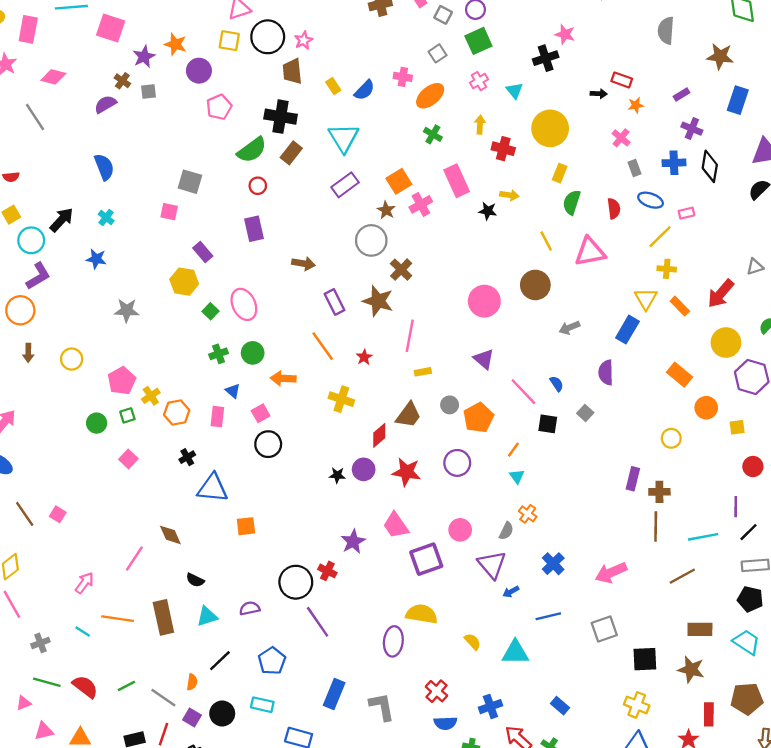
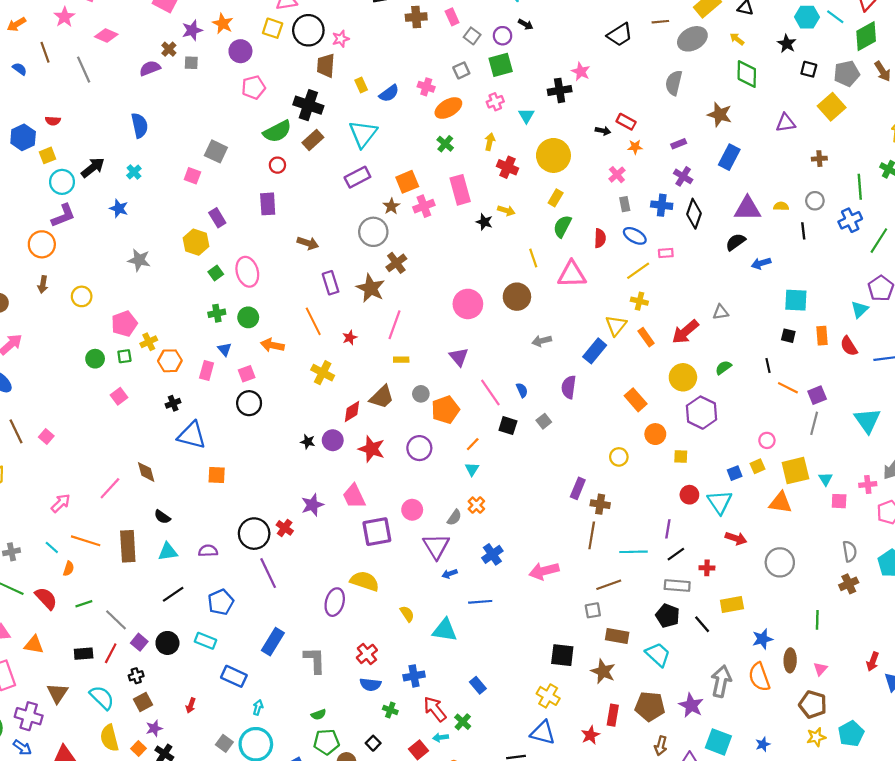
gray square: (604, 629) -> (593, 610), moved, size x0.7
orange semicircle: (192, 682) -> (69, 569), moved

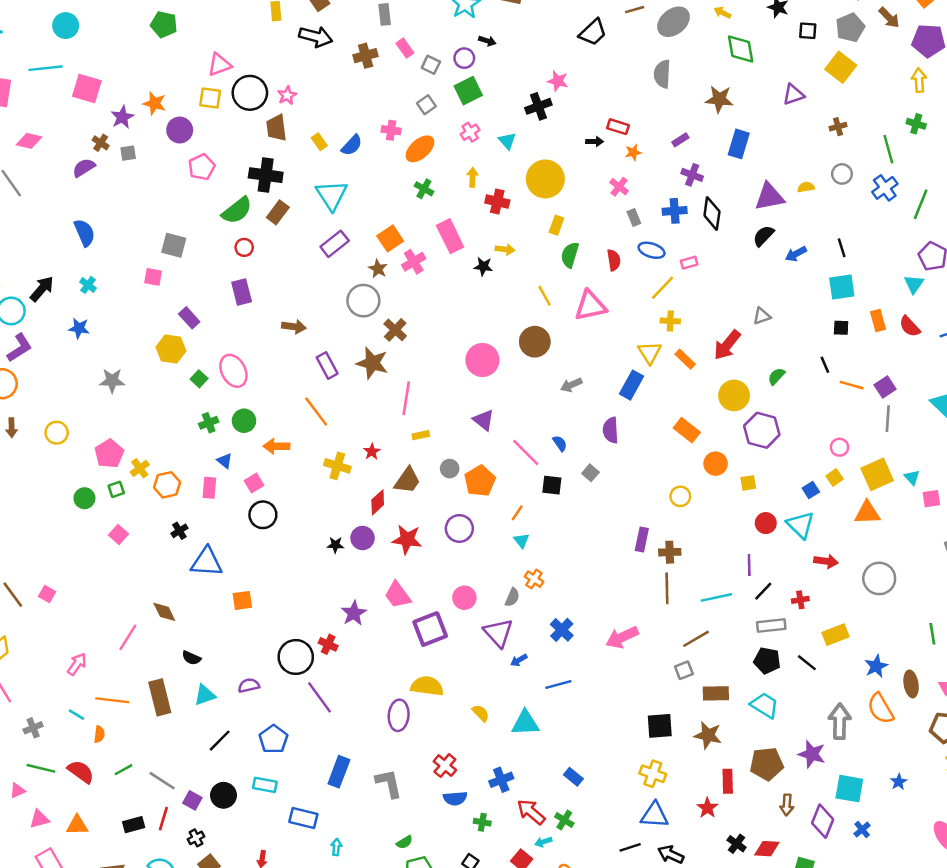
black line: (803, 231) -> (842, 248), moved
red star: (350, 338) -> (372, 452), moved

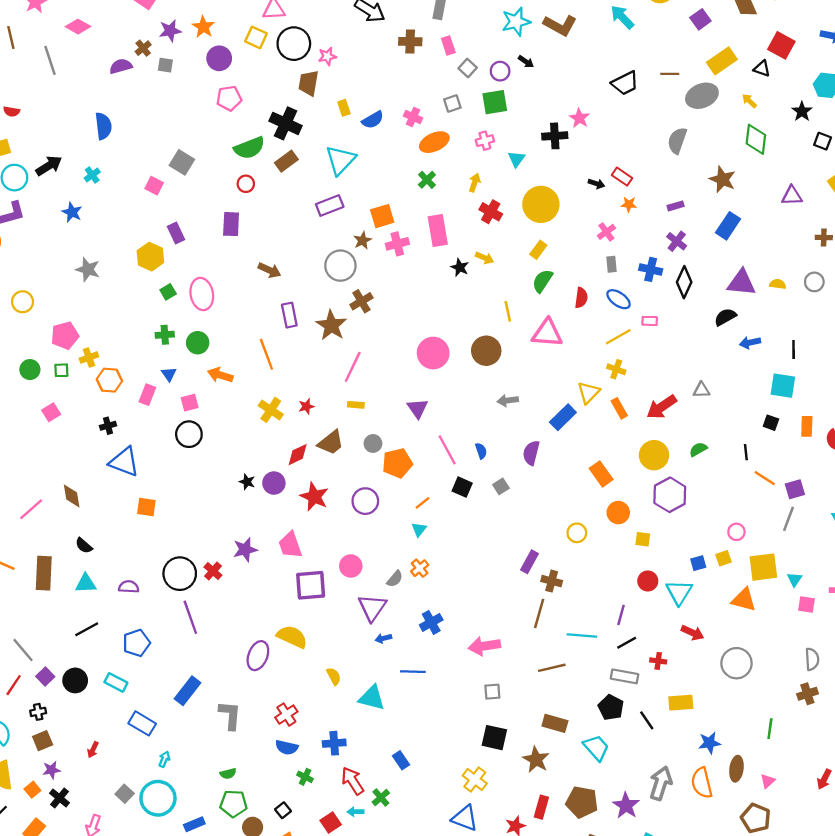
gray square: (684, 670) -> (492, 692), moved

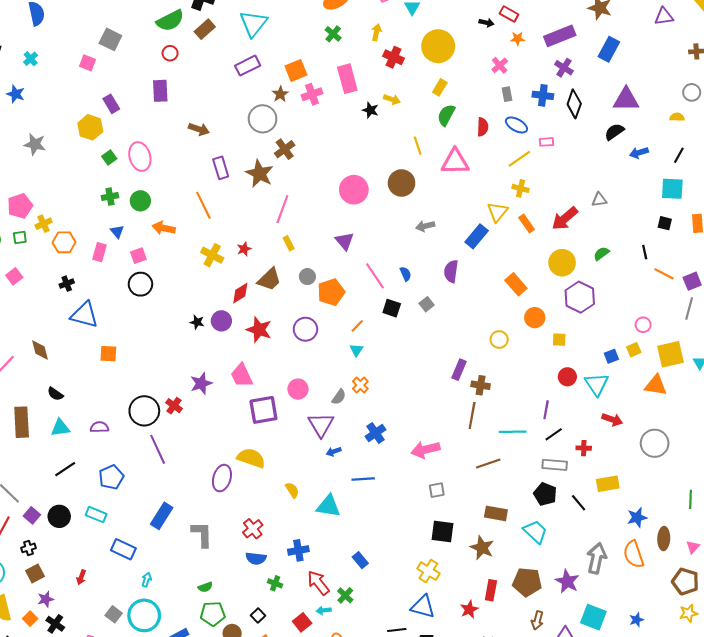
purple rectangle: (676, 206) -> (560, 36), size x2.0
yellow semicircle: (778, 284) -> (677, 117), moved
black line: (794, 350) -> (679, 155), turned 35
yellow rectangle: (356, 405) -> (289, 243), turned 64

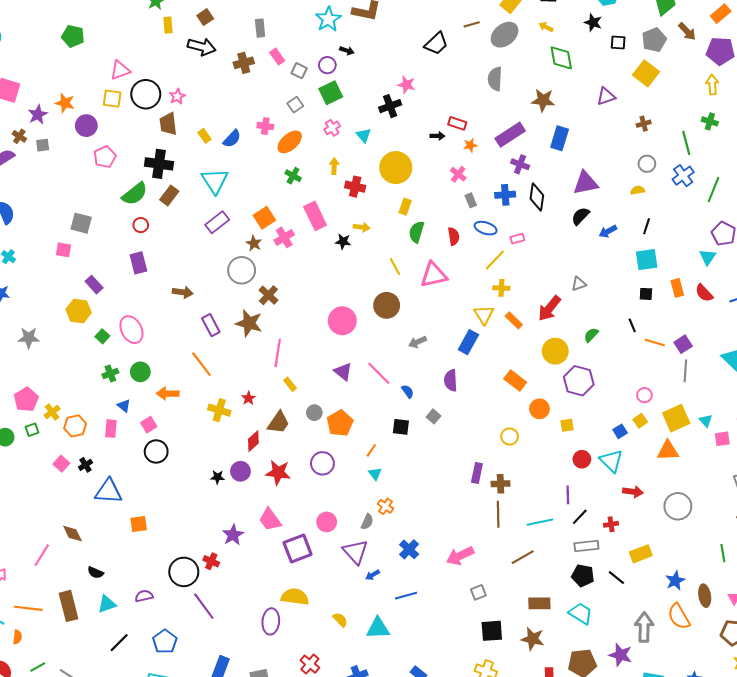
pink square: (14, 276) -> (61, 464), moved
pink line: (375, 276) -> (379, 373), moved

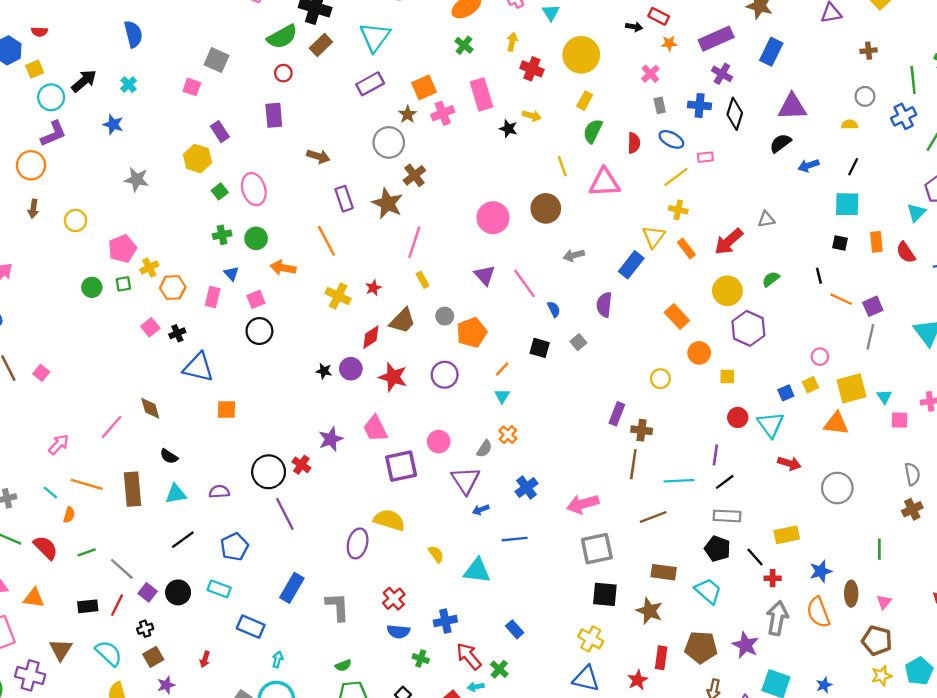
red cross: (611, 524) -> (773, 578), moved
gray square: (478, 592) -> (597, 549), size x1.8

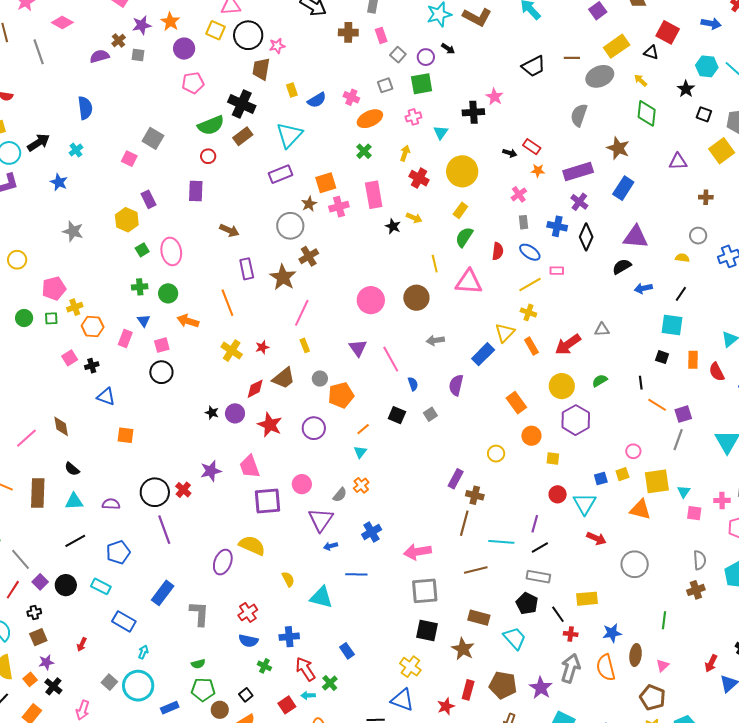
blue triangle: (198, 367) -> (106, 397), size x0.7

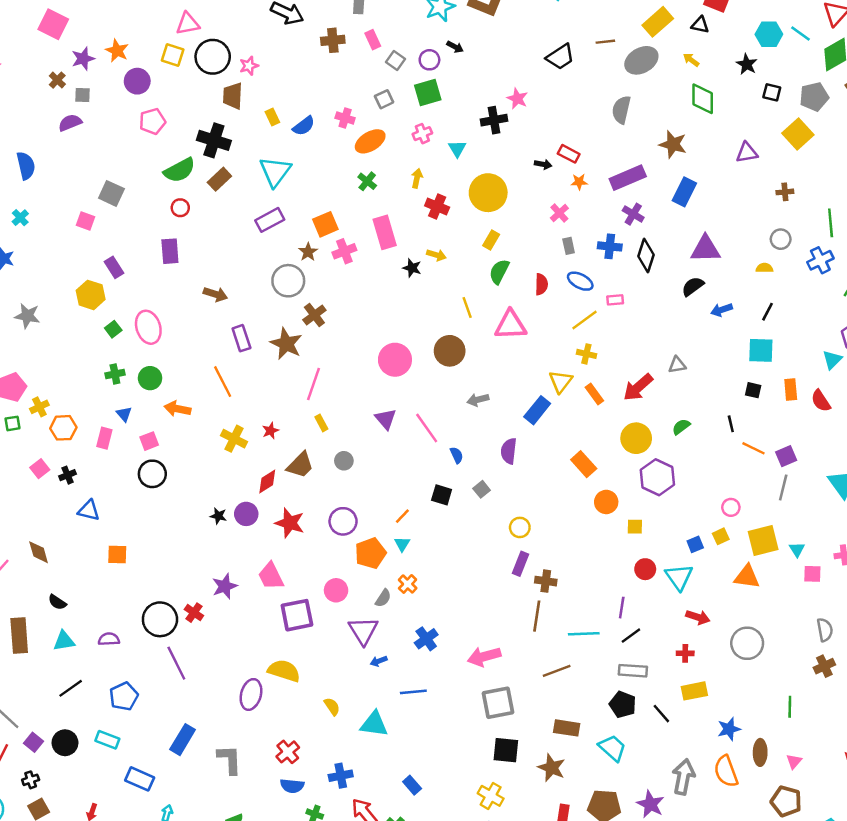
purple semicircle: (100, 56) -> (70, 123), moved
orange pentagon: (341, 395) -> (370, 553), moved
yellow circle: (496, 454) -> (520, 527), moved
red cross: (571, 634) -> (685, 653), moved

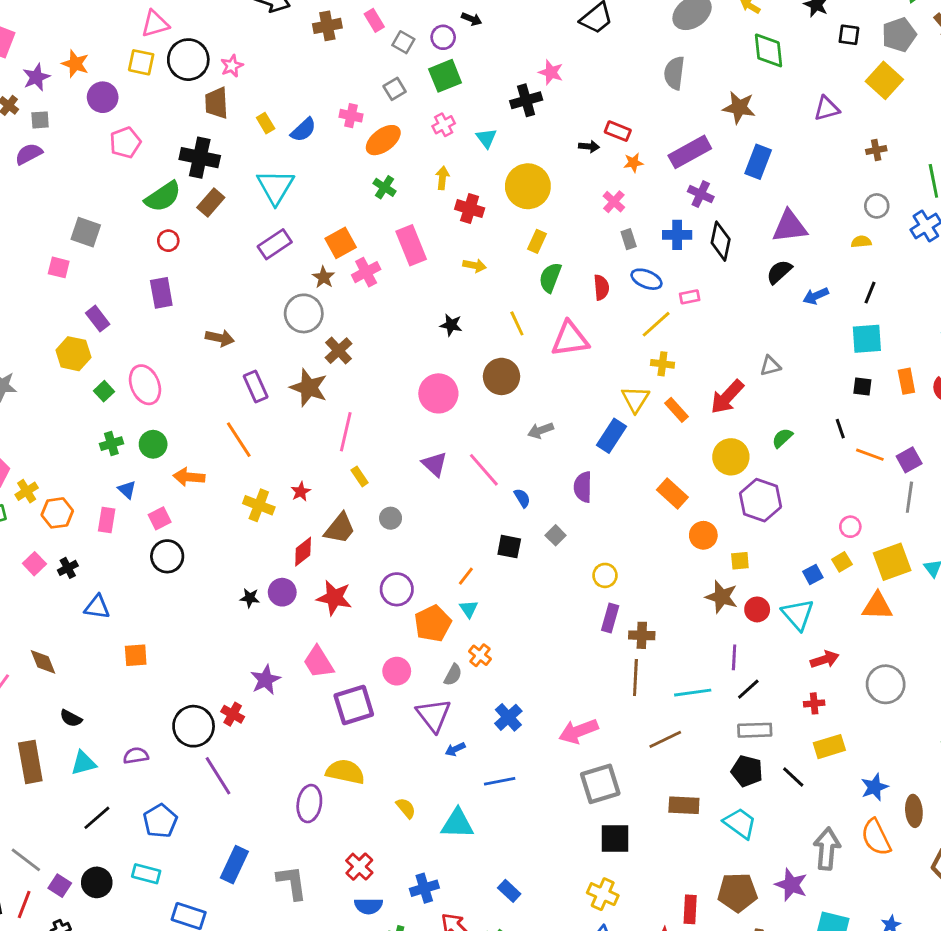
black star: (412, 268) -> (451, 325), moved
red arrow: (698, 617) -> (825, 659), turned -30
brown star: (552, 768) -> (722, 597), moved

